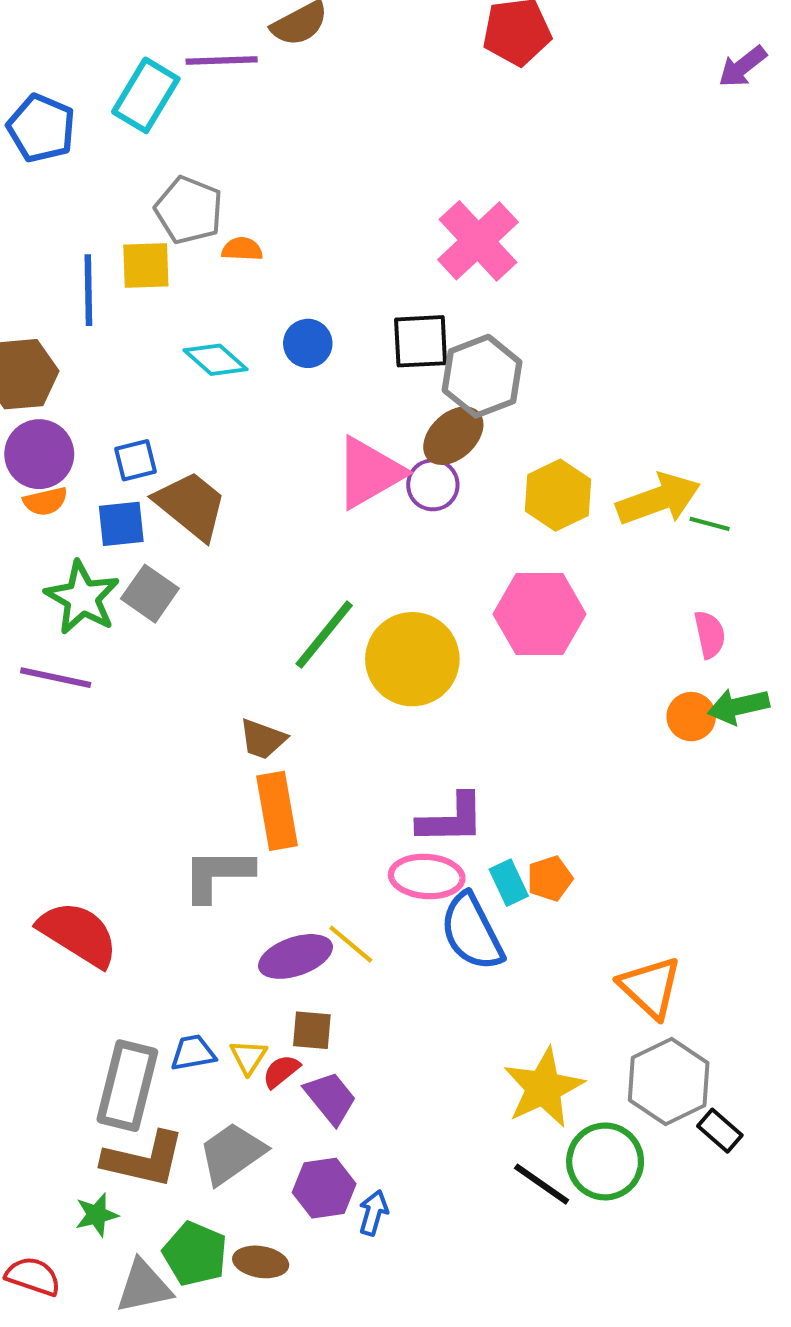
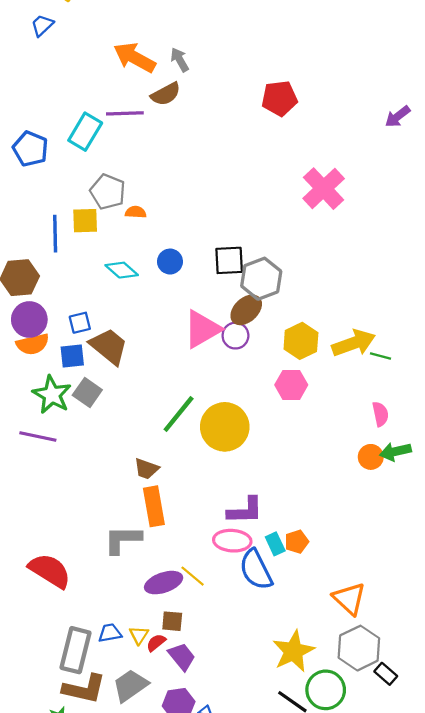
pink cross: (478, 241) -> (324, 189), moved
orange semicircle: (45, 501) -> (33, 344), size x1.4
pink hexagon: (539, 614) -> (291, 385), moved, size x0.7

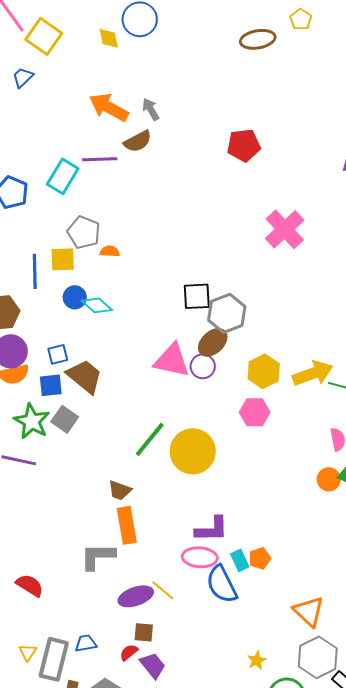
blue circle: (170, 262) -> (75, 297), moved
pink triangle: (202, 329) -> (172, 360), turned 42
red semicircle: (50, 571) -> (30, 585), size x0.7
yellow triangle: (139, 635) -> (28, 652), moved
yellow star: (293, 651) -> (257, 660), size x0.5

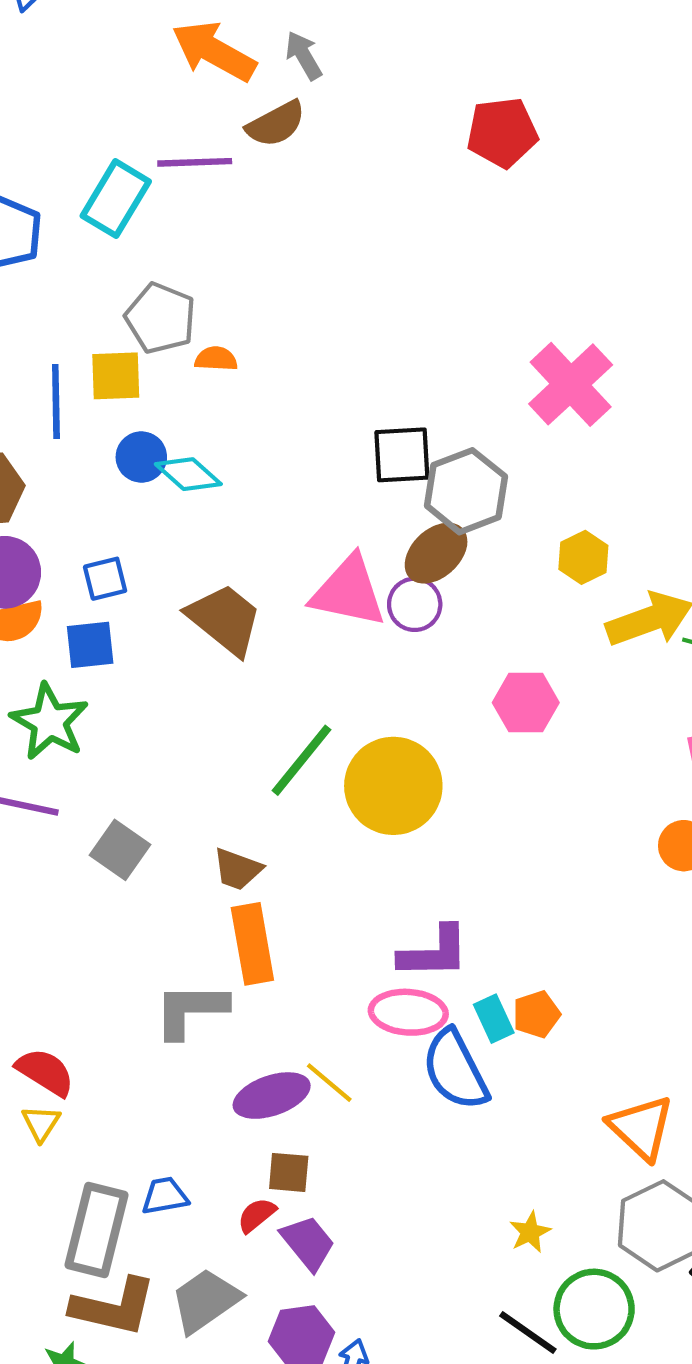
pink cross: (285, 229) -> (571, 384), moved
yellow hexagon: (264, 371) -> (583, 557), moved, size x0.7
brown trapezoid: (85, 376) -> (225, 619), moved
gray square: (65, 419) -> (120, 850), moved
yellow triangle: (28, 652) -> (41, 1123), moved

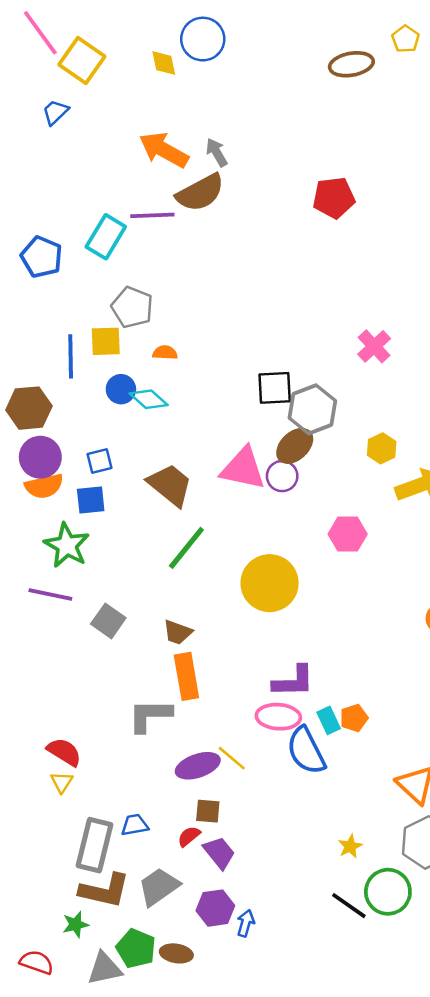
brown semicircle: (276, 124) -> (200, 193), size x1.4
orange semicircle: (216, 359) -> (165, 353), moved
pink cross: (571, 384) -> (374, 346), size x0.7
green line: (301, 760) -> (186, 548), moved

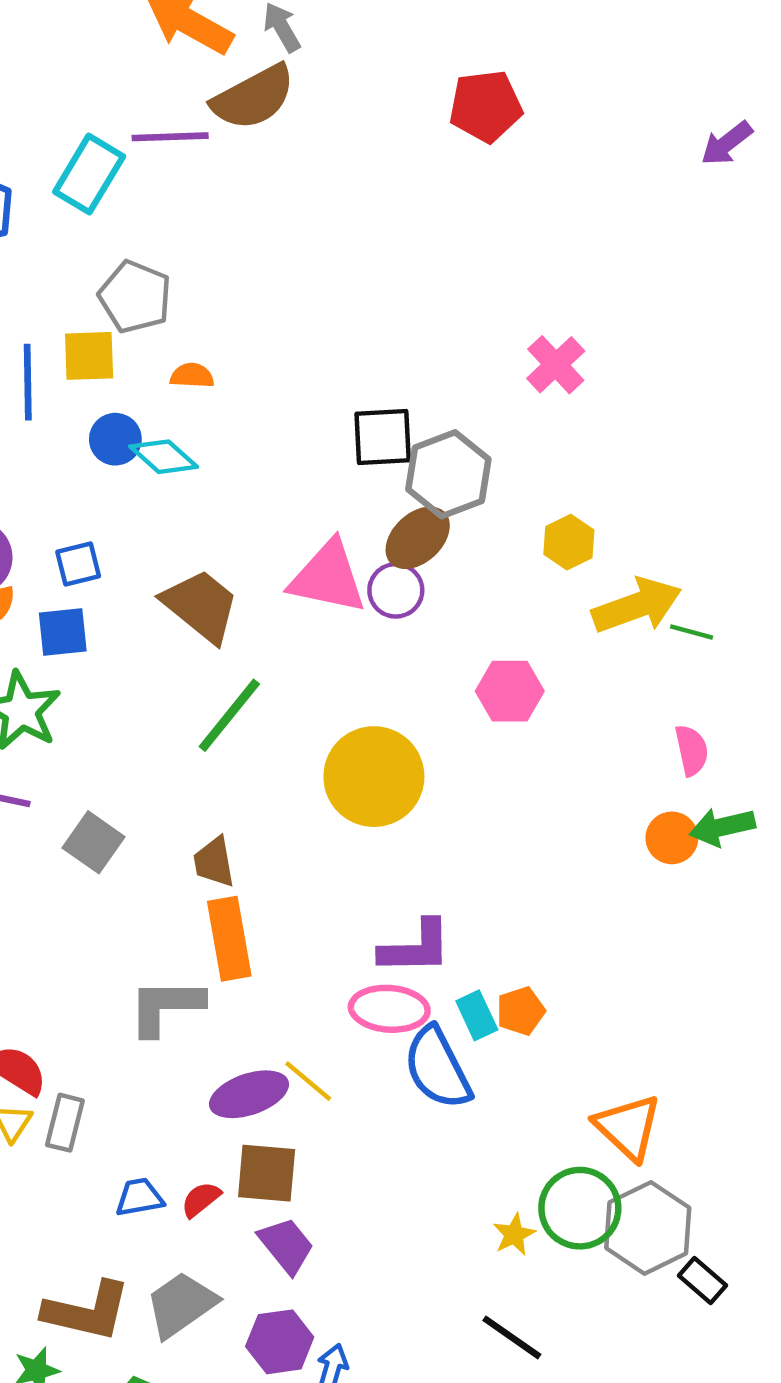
brown trapezoid: (178, 632) -> (214, 862), turned 60
brown square: (208, 811) -> (267, 1173), size x1.4
red semicircle: (189, 836) -> (201, 1199), moved
gray rectangle: (94, 845) -> (65, 1123), moved, size x0.6
green circle: (388, 892) -> (580, 1208), moved

